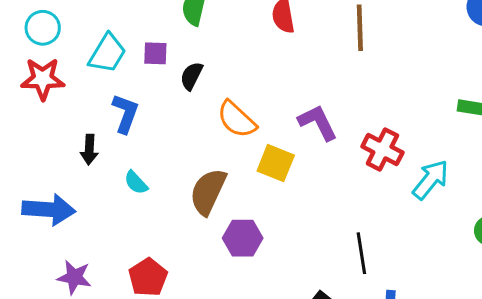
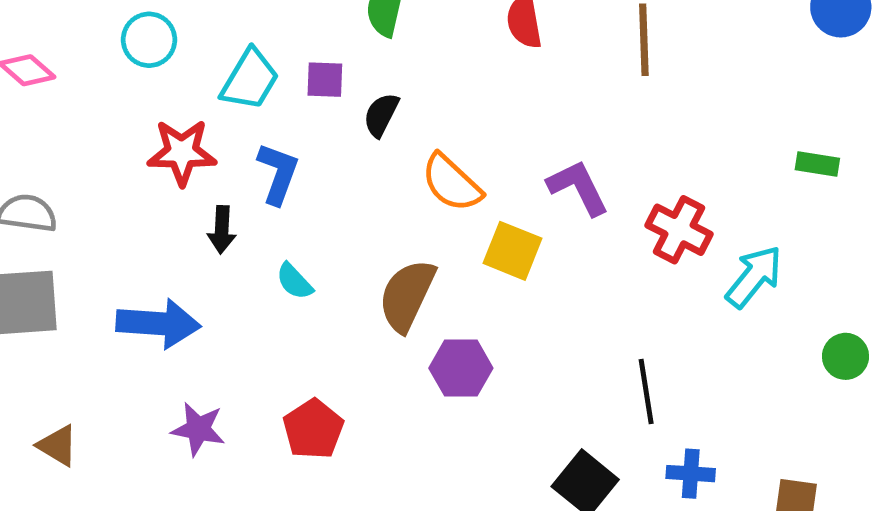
red star: (43, 79) -> (182, 152), moved

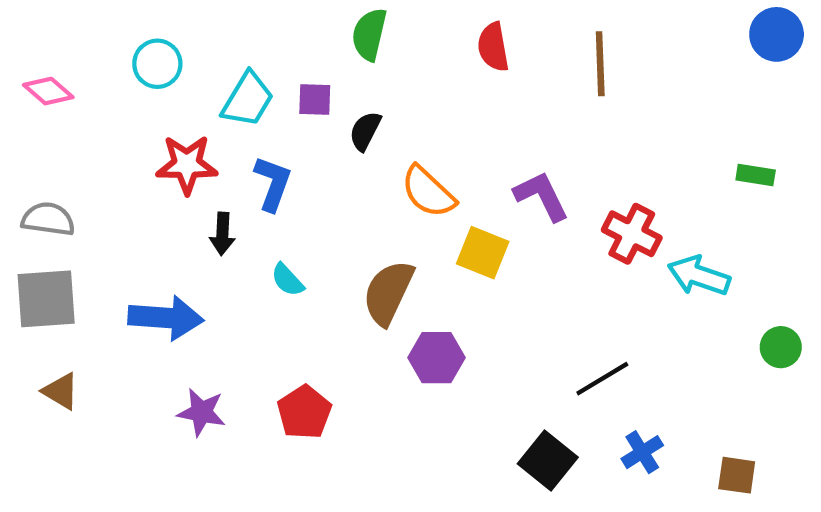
cyan arrow: (754, 277) -> (699, 276), turned -110
black line: (646, 392) -> (602, 379), turned 68
brown triangle: (58, 445) -> (61, 391), moved
blue cross: (691, 474) -> (642, 452), turned -36

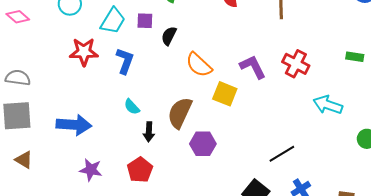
black arrow: (222, 234) -> (149, 132), moved
red cross: (632, 234) -> (296, 64), moved

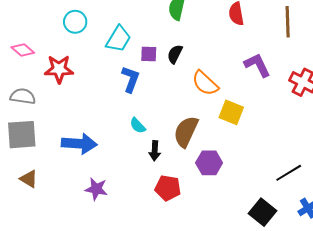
pink diamond: (18, 17) -> (23, 50), moved
purple square: (145, 21) -> (149, 54), moved
red star: (84, 52) -> (59, 69), moved
purple L-shape: (253, 67) -> (257, 65), moved
red pentagon: (140, 170) -> (168, 188), moved, turned -30

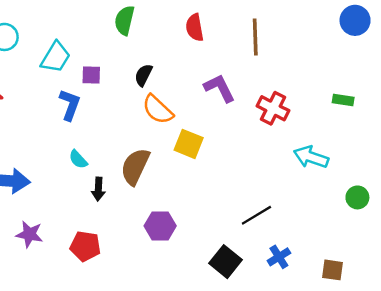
black semicircle: (175, 54) -> (143, 75), moved
purple hexagon: (209, 163) -> (160, 226), moved
red pentagon: (168, 188) -> (85, 246), moved

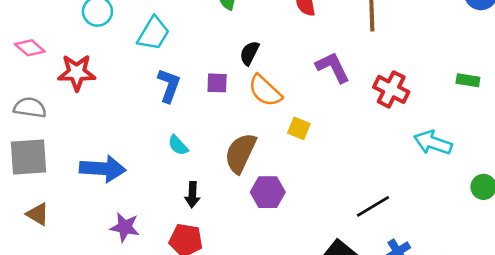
purple square: (91, 75) -> (217, 83), moved
yellow square: (189, 144) -> (299, 128), size x0.7
black arrow: (98, 189) -> (192, 195), moved
purple hexagon: (160, 226) -> (268, 192), moved

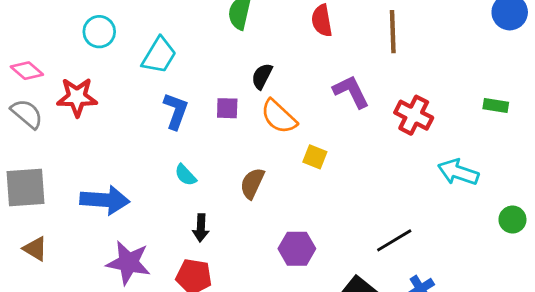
gray semicircle: (30, 108) -> (27, 114), moved, turned 32
brown semicircle: (240, 153) -> (252, 183), size x0.7
purple hexagon: (268, 192) -> (297, 249), moved
purple star: (125, 227) -> (128, 263), size x1.4

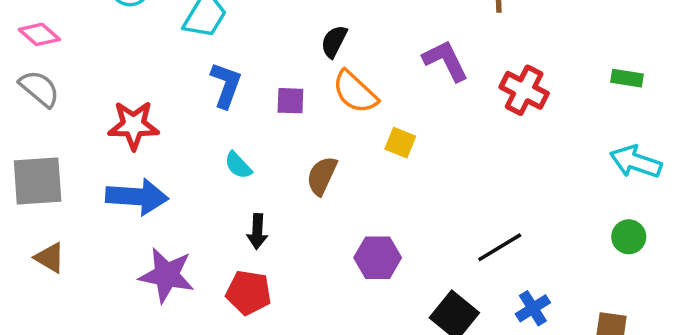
red star: (77, 97) -> (133, 125), moved
purple square: (227, 108) -> (290, 101), moved
cyan arrow: (458, 172) -> (636, 162), moved
green circle: (512, 220) -> (629, 237), moved

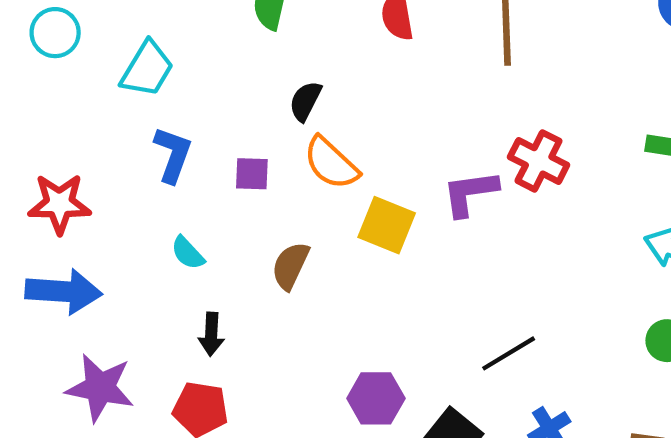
purple L-shape: (446, 61) -> (470, 193), moved, turned -72
yellow square: (400, 143) -> (387, 225), size x1.5
purple hexagon: (378, 258) -> (376, 398), moved

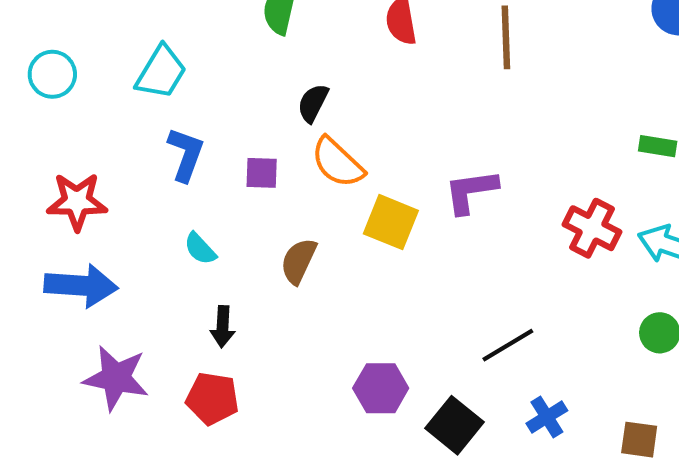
cyan circle: (55, 33) -> (52, 74), moved
red cross: (539, 161) -> (592, 228), moved

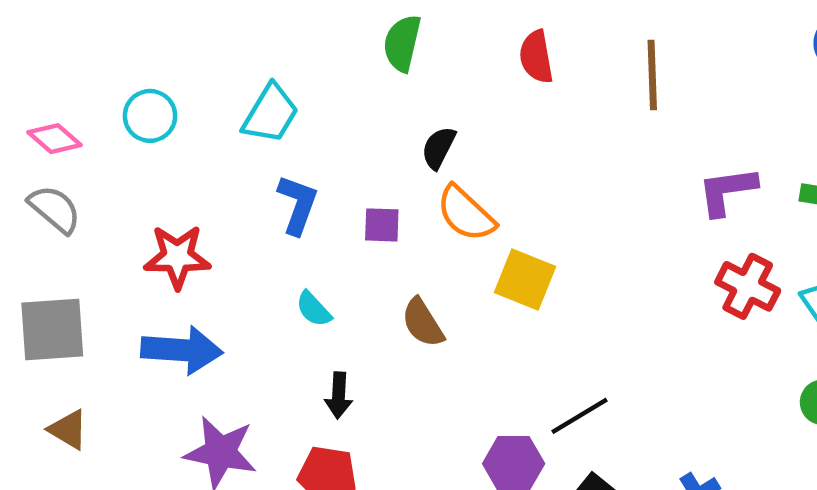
purple L-shape: (471, 191) -> (727, 191), moved
brown semicircle: (299, 261) -> (423, 323), turned -57
black line: (508, 345) -> (579, 416), moved

